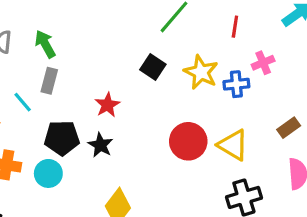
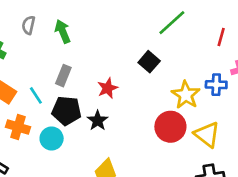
yellow star: (201, 72) -> (186, 95), moved
gray rectangle: (49, 81) -> (63, 76), moved
cyan line: (23, 102) -> (36, 95), moved

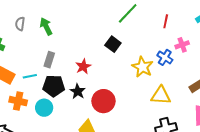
blue cross: (216, 85) -> (165, 57), turned 35
cyan line: (36, 95) -> (30, 76), turned -64
red circle: (170, 127) -> (103, 101), moved
yellow triangle: (207, 135) -> (161, 95), turned -30

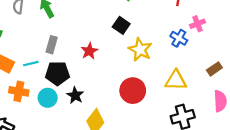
yellow star: (142, 67) -> (140, 50), moved
black star: (78, 91) -> (75, 95), moved
red circle: (103, 101) -> (133, 91), moved

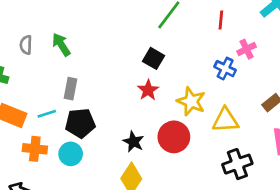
yellow star: (140, 50) -> (191, 101), moved
red star: (89, 51) -> (148, 90), moved
black star: (75, 95) -> (133, 142), moved

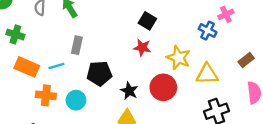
red star: (148, 90) -> (142, 48), turned -30
black pentagon: (80, 123) -> (99, 73), moved

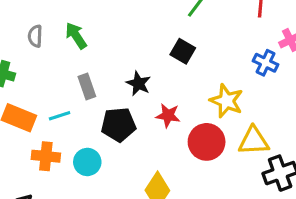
gray rectangle: (77, 45) -> (87, 87), turned -30
red star: (142, 48) -> (168, 115), moved
yellow triangle: (207, 74) -> (254, 141), moved
black star: (129, 91) -> (138, 84), moved

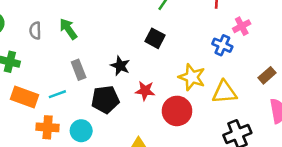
yellow triangle: (254, 141) -> (224, 92), moved

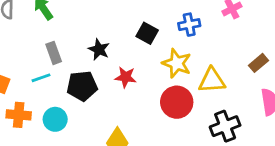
black square: (155, 38) -> (147, 33), moved
blue cross: (222, 45) -> (189, 25), moved, turned -36
cyan line: (57, 94) -> (41, 78), moved
red circle: (177, 111) -> (177, 102), moved

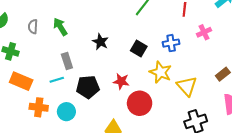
black star: (99, 49) -> (100, 42), moved
yellow triangle: (212, 80) -> (187, 86), turned 50
red circle: (177, 102) -> (140, 103), moved

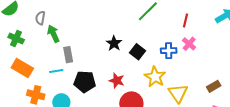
green arrow: (60, 27) -> (53, 34), moved
pink cross: (204, 32) -> (189, 44), moved, turned -32
black star: (100, 42) -> (114, 43), moved

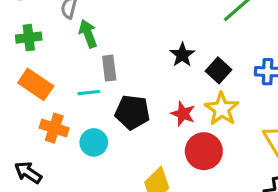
green cross: (16, 39) -> (29, 38), turned -35
yellow star: (155, 77) -> (222, 109), moved

